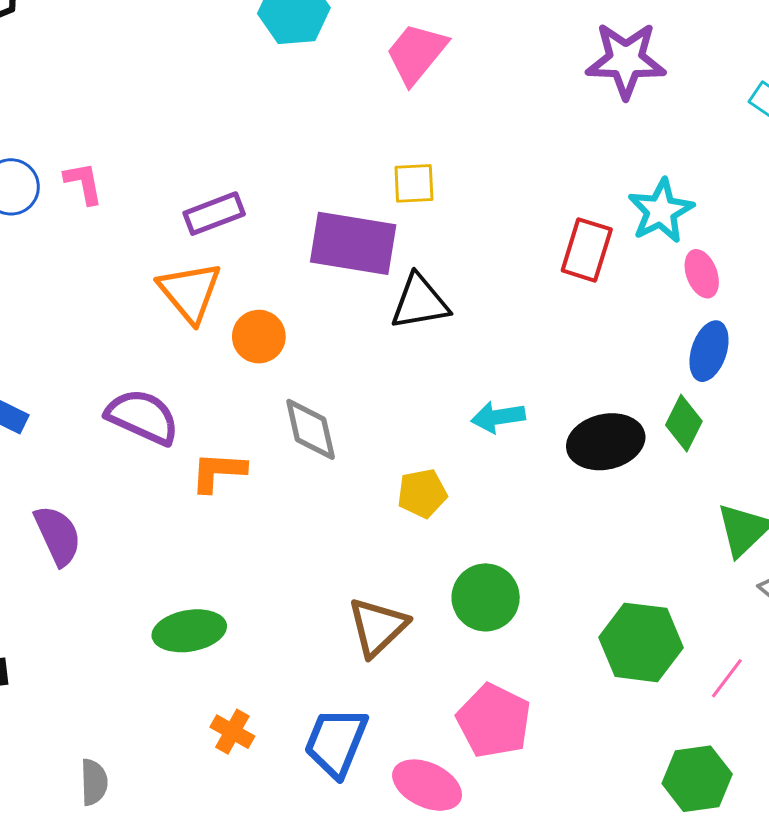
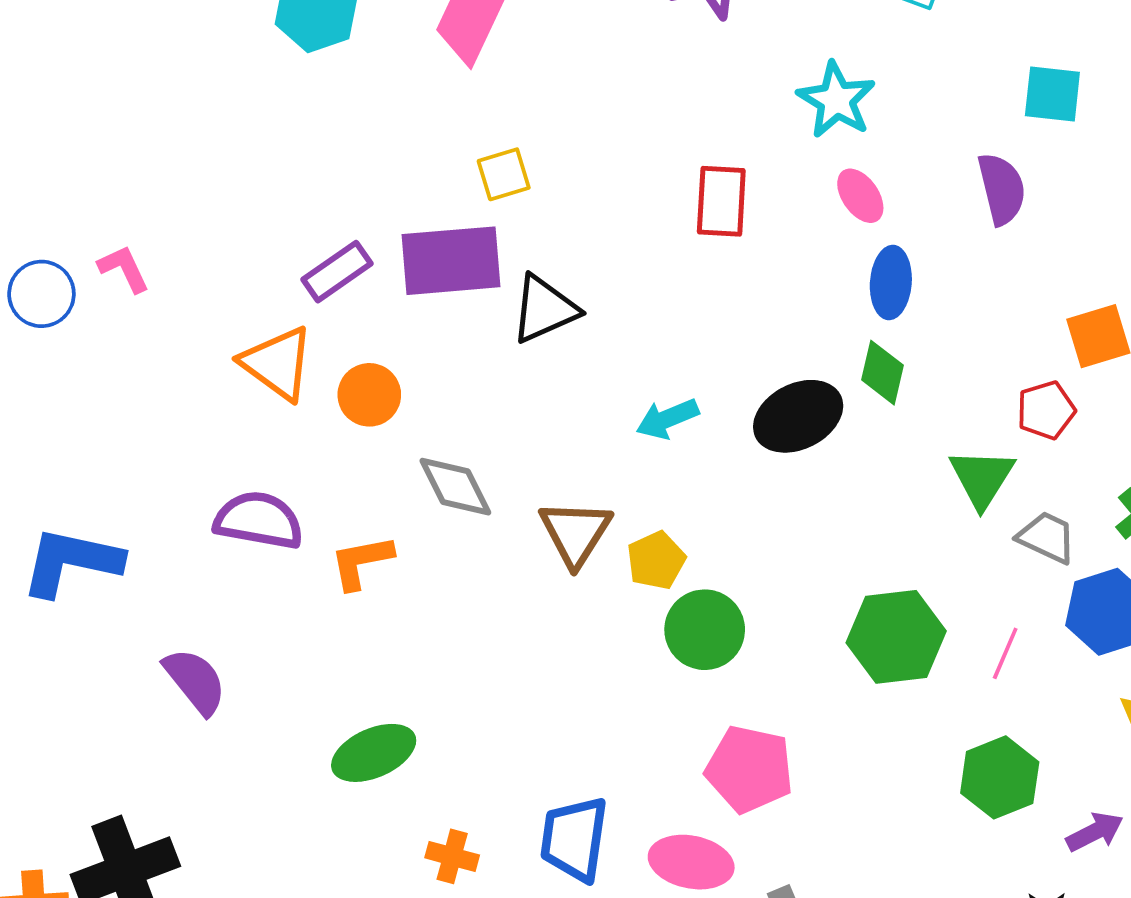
cyan star: (661, 211) -> (836, 100), moved
purple rectangle: (214, 214) -> (337, 272), moved
yellow pentagon: (422, 493) -> (656, 560), moved
brown triangle: (378, 627) -> (575, 533), moved

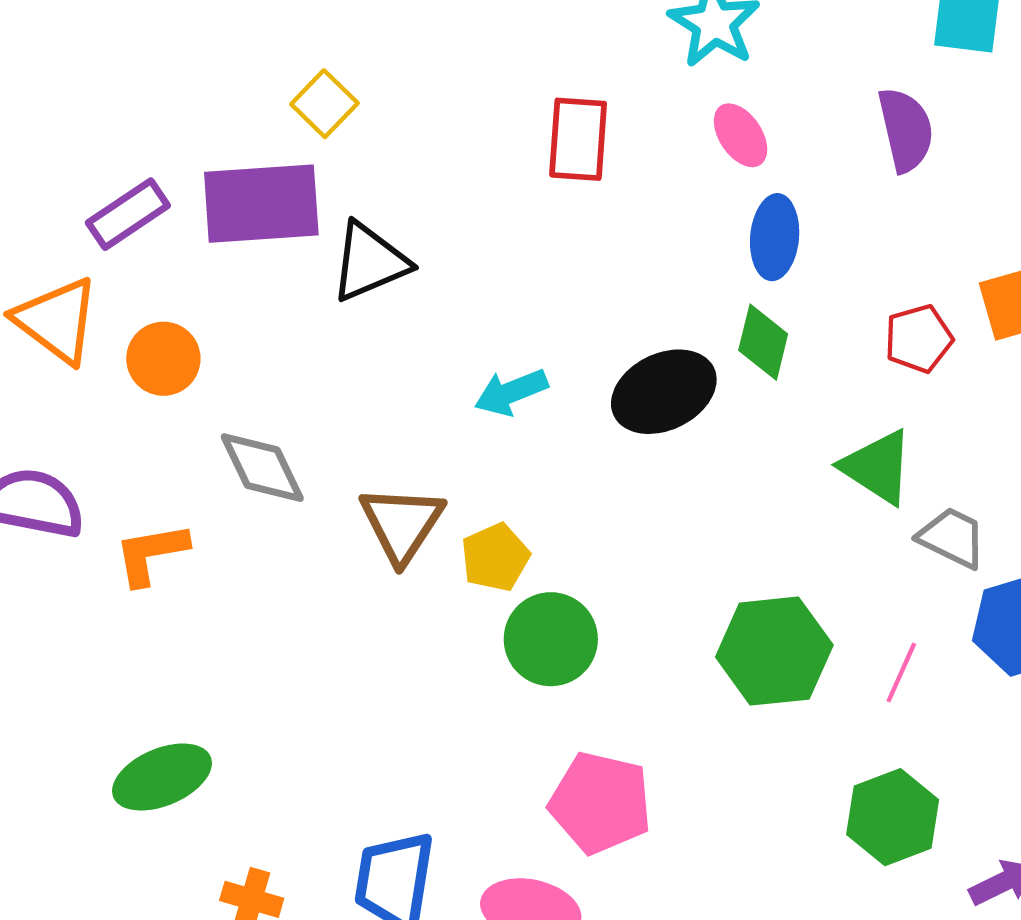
yellow square: (504, 174) -> (324, 104), turned -30
red pentagon: (1046, 410) -> (919, 339), moved
green triangle: (982, 478) -> (877, 467), turned -30

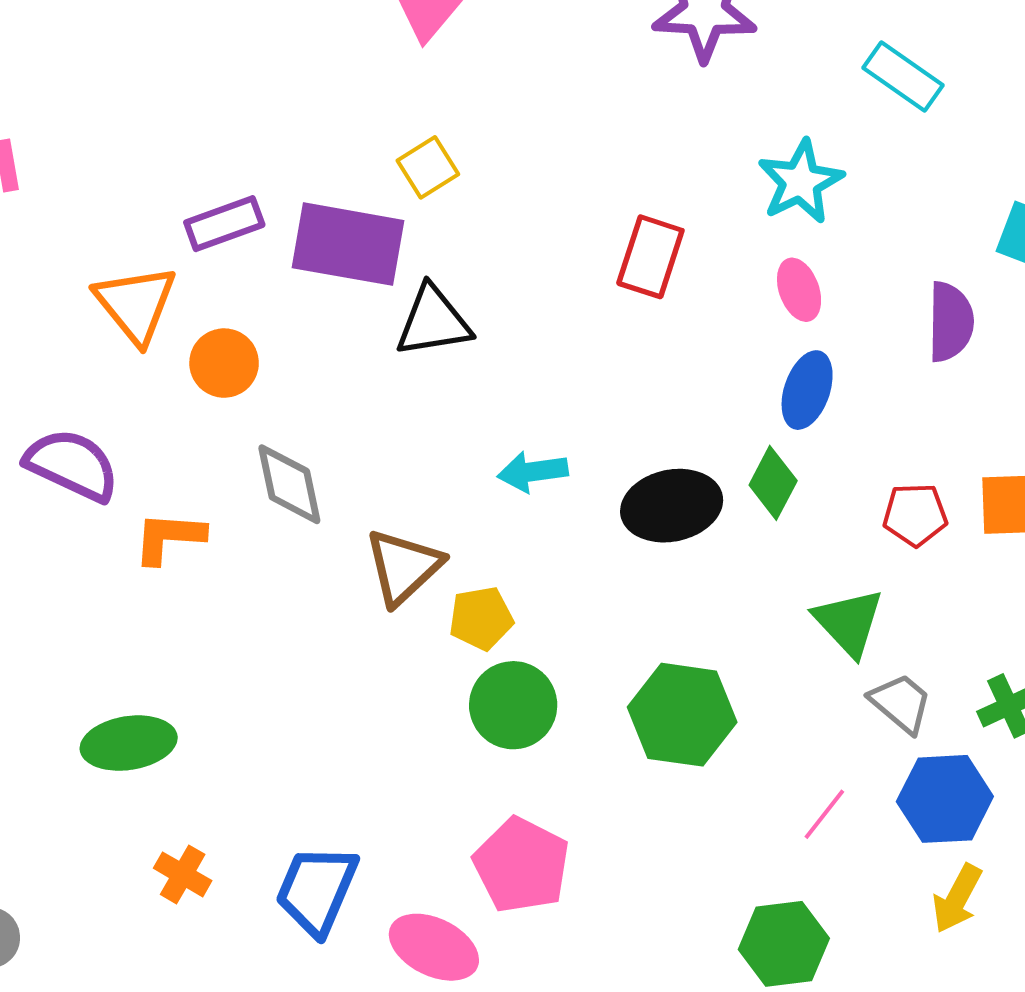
green hexagon: (774, 651) -> (682, 715), moved

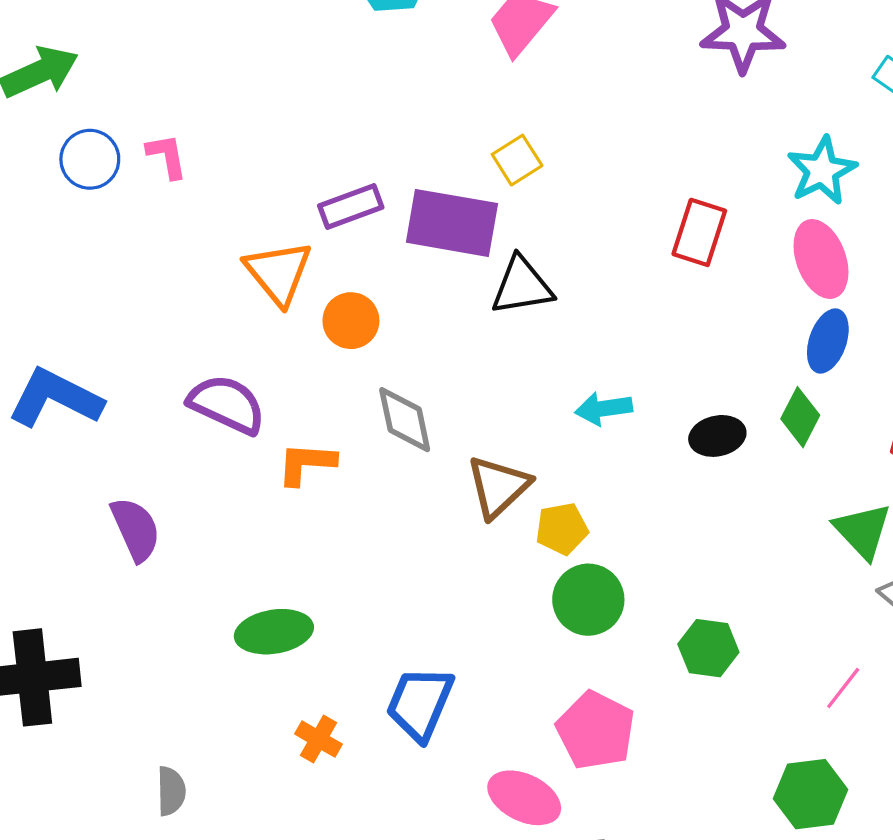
pink ellipse: (799, 290) -> (821, 259), size x1.5
black ellipse: (672, 506) -> (717, 436), size x0.7
green hexagon: (682, 715) -> (708, 648), moved, size x0.7
blue trapezoid: (317, 890) -> (420, 703), moved

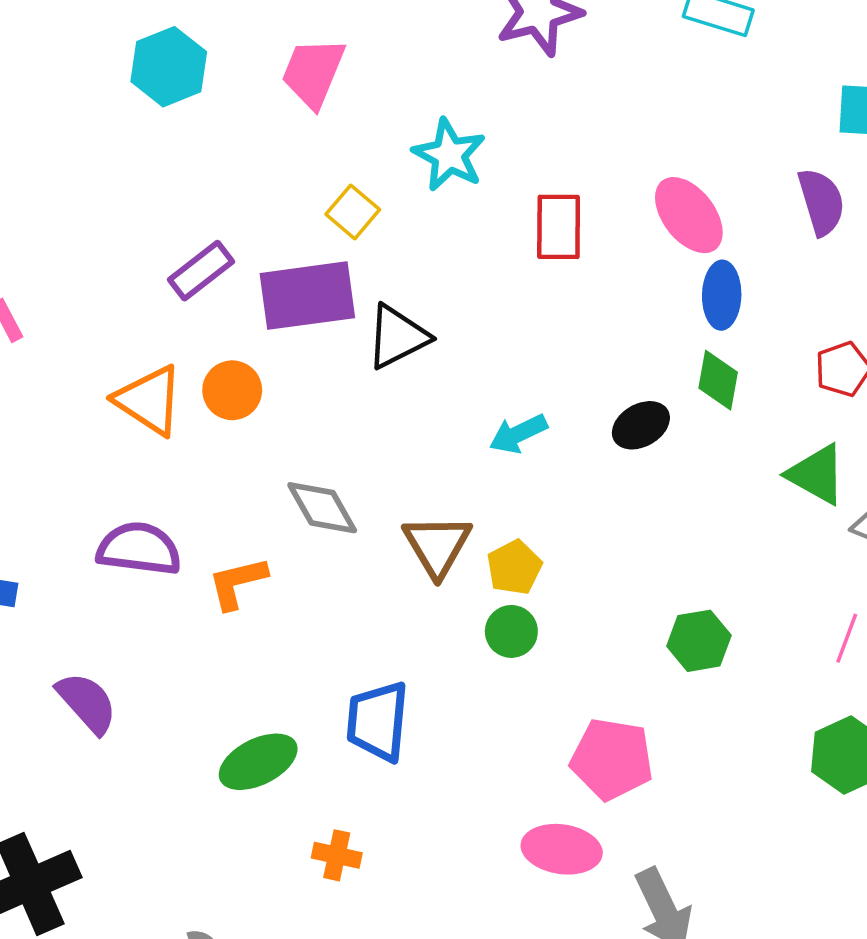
cyan star: (822, 171) -> (449, 155), moved
purple rectangle: (351, 207) -> (201, 271), moved
orange circle: (351, 321) -> (232, 390), moved
green circle: (588, 600) -> (511, 631), moved, size x0.7
blue trapezoid: (420, 703) -> (378, 721), moved

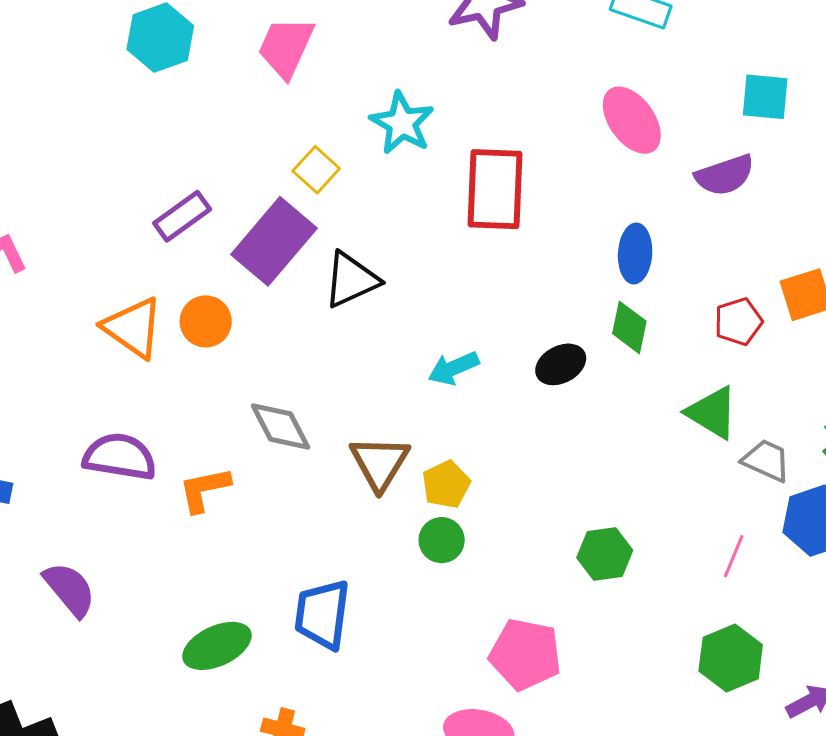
purple semicircle: (821, 202) -> (725, 175), turned 86
pink ellipse: (689, 215) -> (632, 120), moved
red rectangle: (559, 227) -> (495, 189), size x1.4
purple rectangle: (307, 296) -> (274, 241), turned -44

